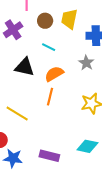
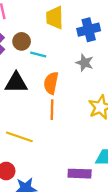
brown circle: (45, 21) -> (22, 41), moved
orange semicircle: (54, 74) -> (51, 83), turned -36
purple rectangle: (49, 156) -> (80, 174), moved

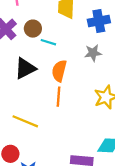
gray star: (85, 63) -> (93, 53), turned -30
black triangle: (16, 83) -> (25, 68), turned -30

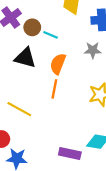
brown circle: (33, 29) -> (32, 27), moved
black triangle: (25, 68) -> (25, 58), turned 35

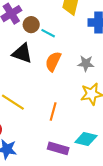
gray star: (93, 50) -> (86, 63), moved
orange line: (54, 89) -> (53, 111), moved

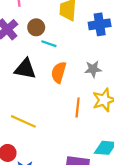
brown circle: (31, 25) -> (36, 27), moved
orange line: (53, 111) -> (78, 107), moved

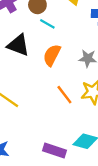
orange line: (78, 107) -> (64, 95), turned -54

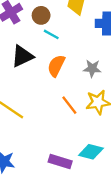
black triangle: (18, 45) -> (22, 56), turned -45

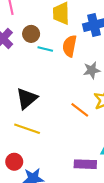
black triangle: (22, 56) -> (27, 98), moved
orange semicircle: (56, 66) -> (70, 46), moved

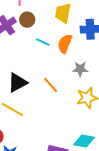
brown circle: (31, 34) -> (27, 20), moved
orange line: (80, 110) -> (51, 85), moved

